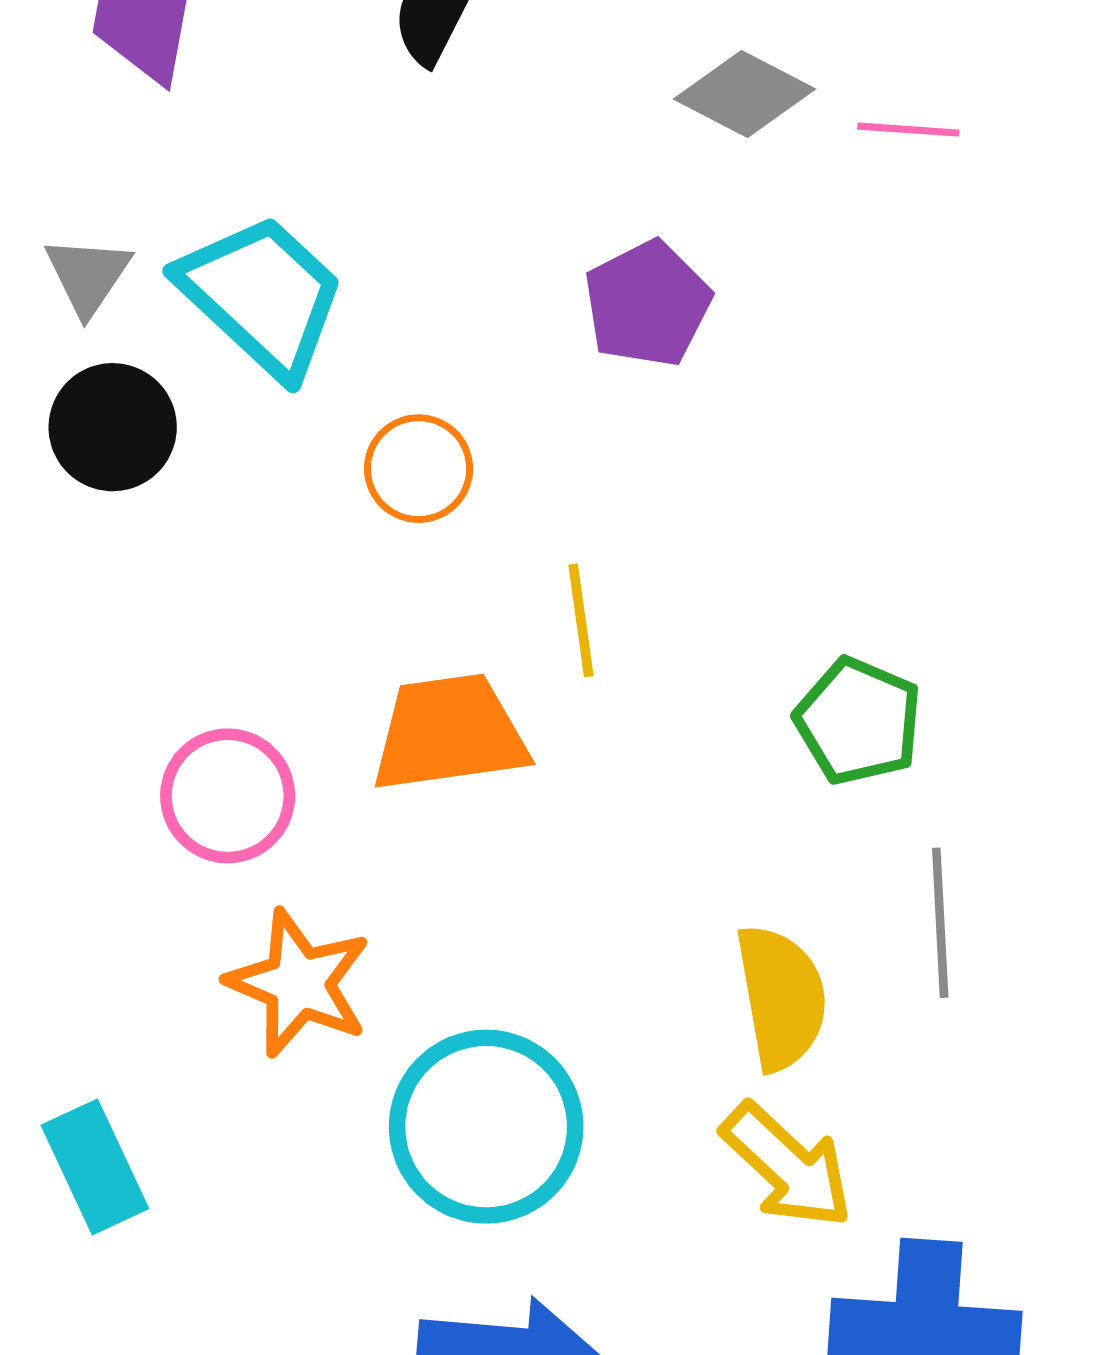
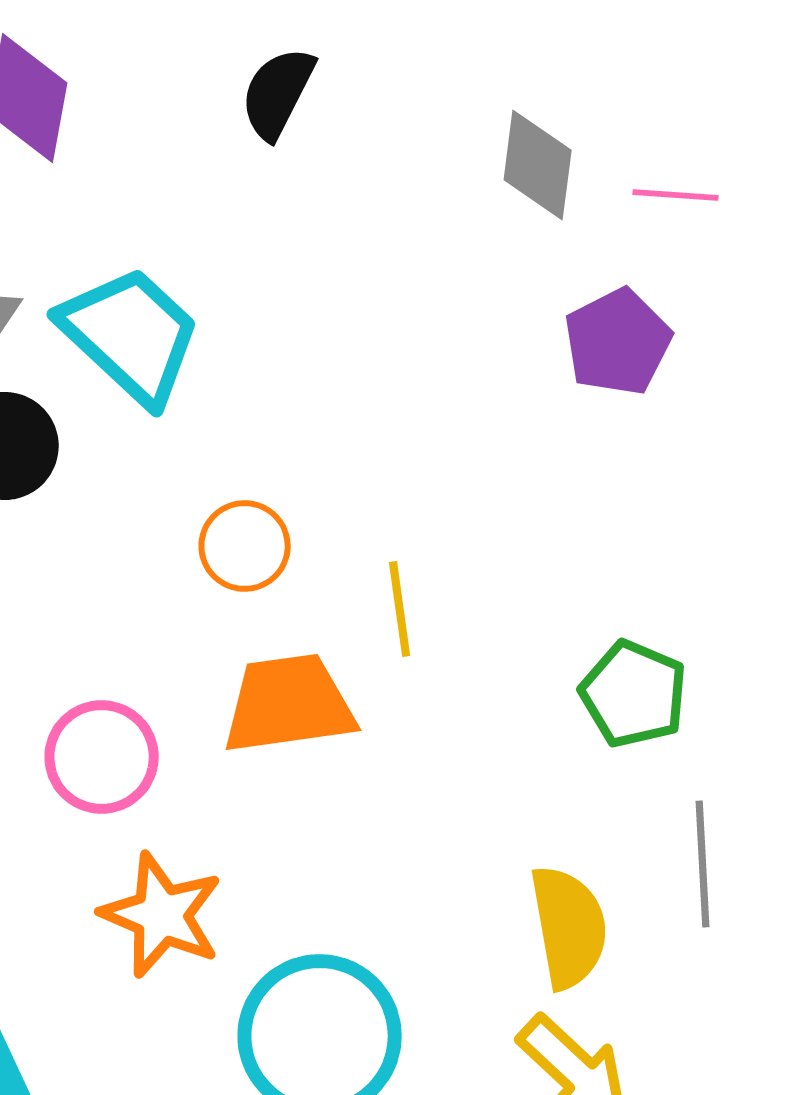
gray diamond: (745, 94) -> (538, 165), turned 70
purple pentagon: (647, 304) -> (618, 342), moved
orange circle: (419, 469) -> (245, 546), moved

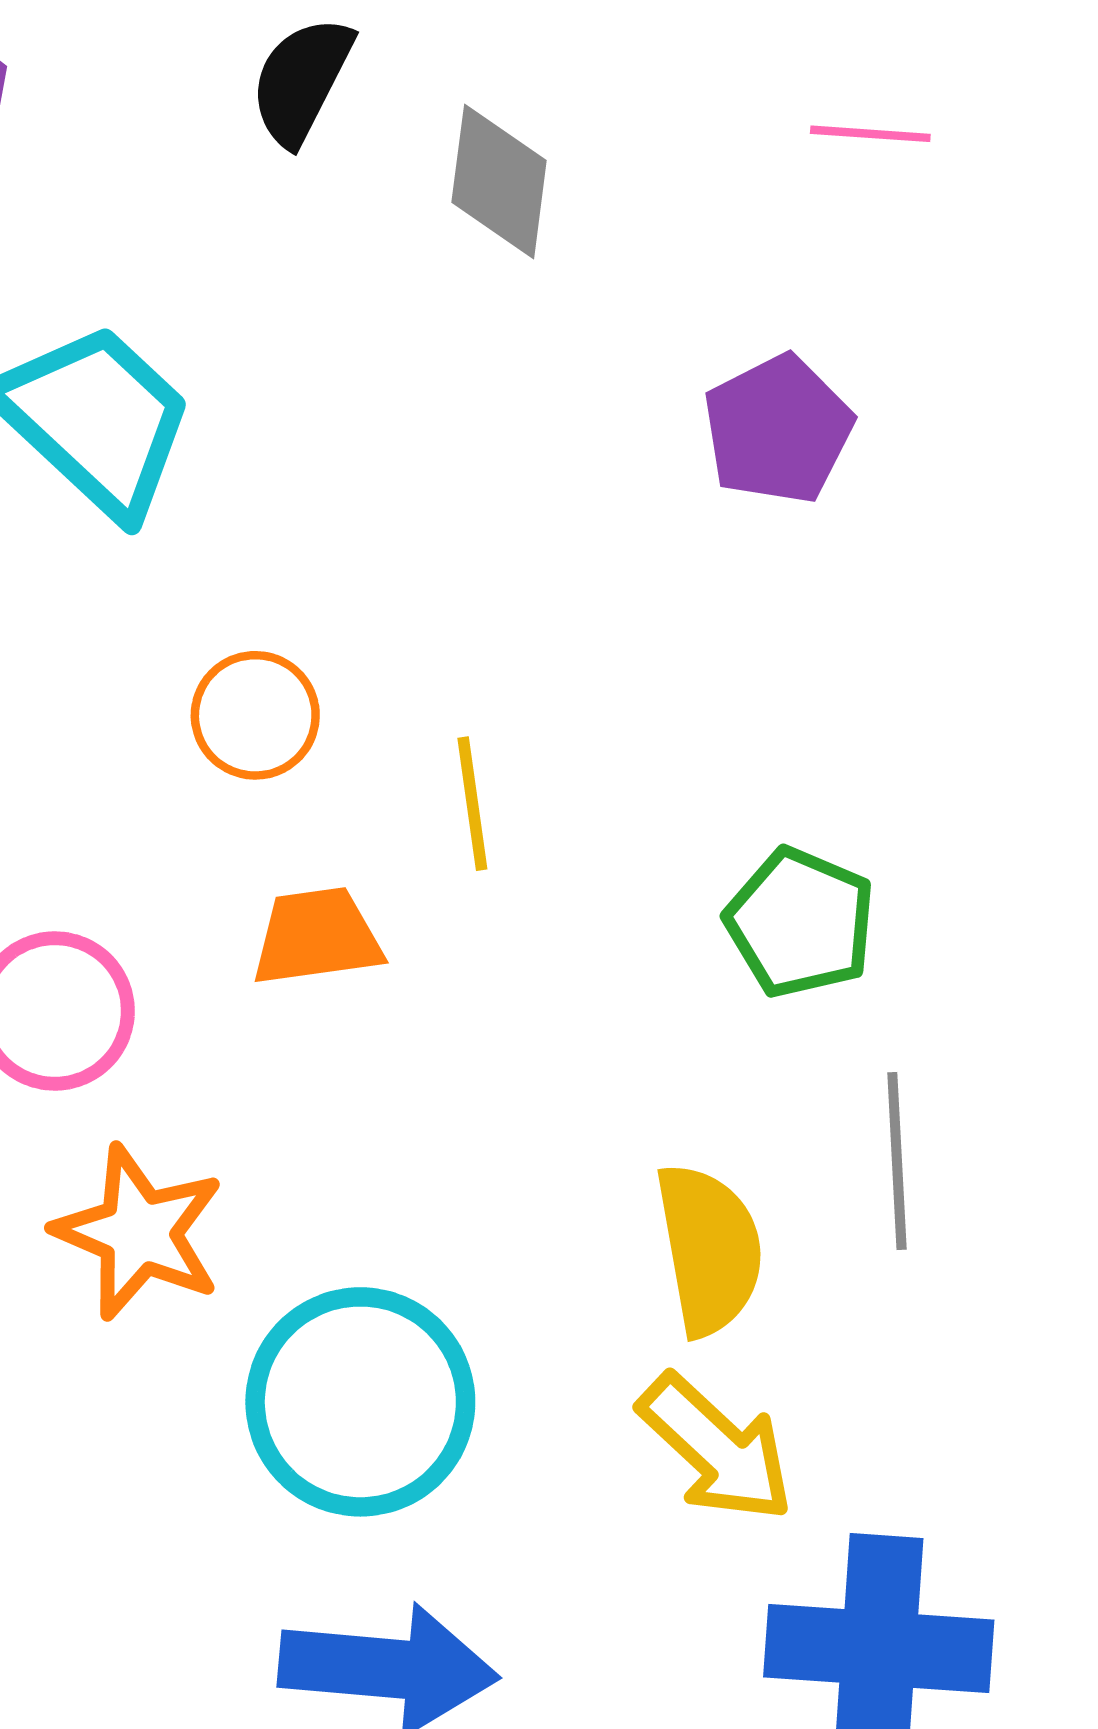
gray diamond: (538, 165) -> (499, 181), moved
pink line: (676, 195) -> (870, 134), moved
orange trapezoid: (289, 704) -> (317, 937), size x0.7

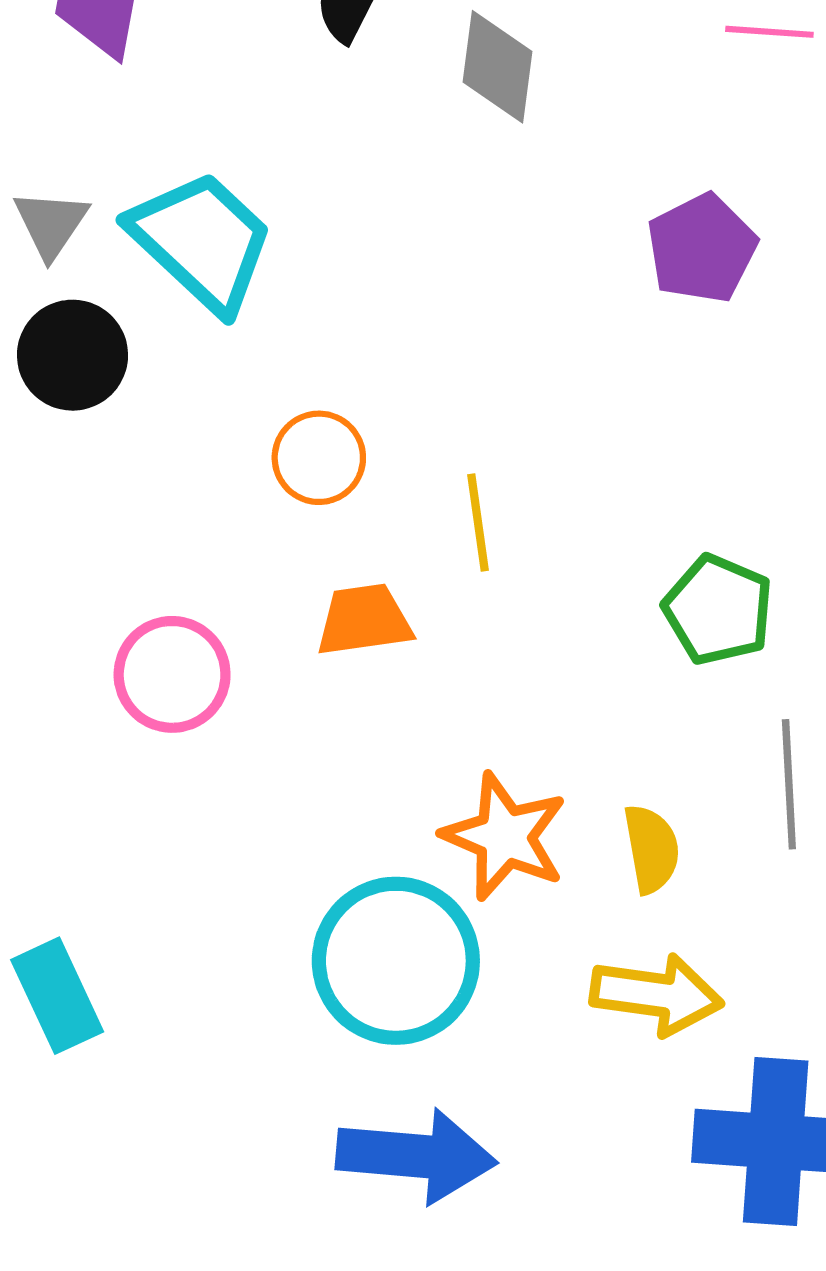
orange star: (139, 1232) -> (505, 837), moved
yellow semicircle: (709, 1249) -> (651, 849), size x0.7
yellow arrow: (716, 1448) -> (657, 995), turned -35

